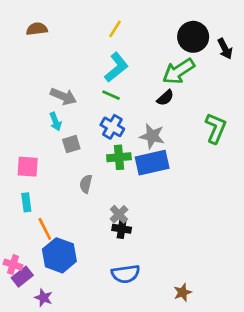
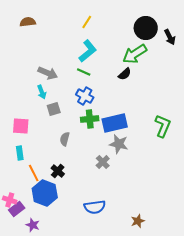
green L-shape: (216, 128) -> (163, 126), moved
gray star: (152, 136) -> (119, 144), moved
gray cross: (119, 214) -> (103, 162), moved
black cross: (122, 229) -> (58, 171), moved, turned 32

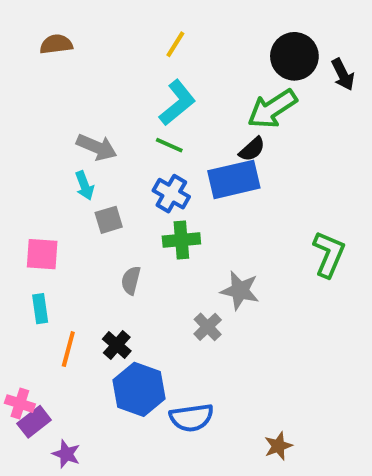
blue rectangle: (115, 123) -> (234, 179), moved
orange line: (34, 173) -> (68, 349), turned 42
blue hexagon: (45, 193) -> (139, 389), moved

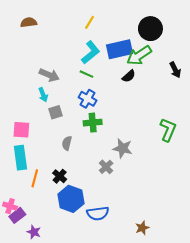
black arrow: (343, 74) -> (175, 70), moved
blue rectangle: (234, 179) -> (119, 49), moved
cyan rectangle: (40, 309) -> (20, 158), size x1.6

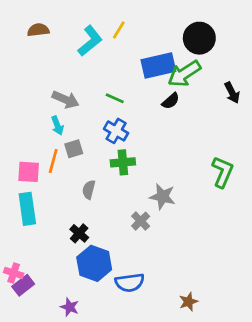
cyan L-shape: (91, 52) -> (90, 41), moved
orange line: (35, 178) -> (53, 161), moved
purple star: (34, 232) -> (70, 307), moved

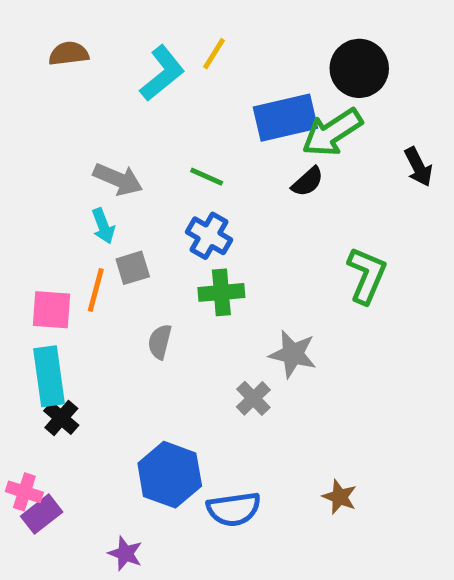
green L-shape: (223, 172) -> (367, 275), moved
black cross: (79, 233) -> (61, 418), moved
brown star: (188, 302) -> (340, 497), moved, turned -30

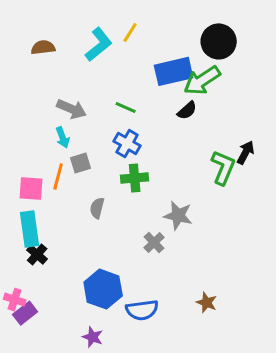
brown semicircle: (69, 54) -> (43, 47), moved
black arrow: (418, 167) -> (246, 152), moved, turned -125
purple star: (125, 553) -> (93, 337), moved

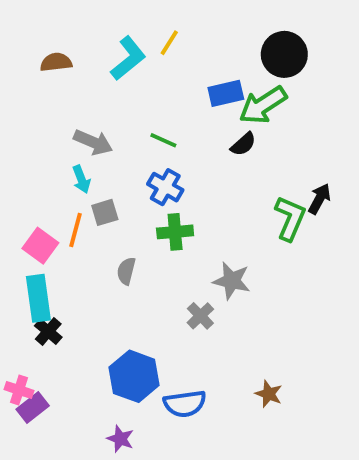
blue rectangle: (174, 71) -> (226, 93), size x0.7
pink square: (31, 189) -> (40, 246), turned 32

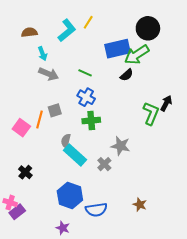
blue rectangle: (226, 93) -> (118, 49), size x1.4
cyan arrow: (81, 179) -> (43, 54), moved
cyan rectangle: (38, 298) -> (75, 155), moved, turned -40

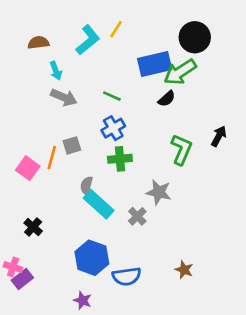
blue cross: (86, 97) -> (113, 128), turned 30
green L-shape: (151, 113) -> (181, 149), moved

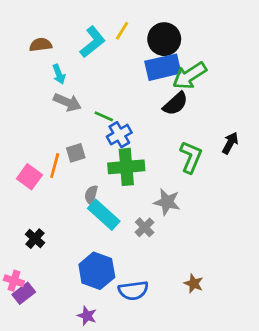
black circle: (195, 37) -> (164, 39), moved
green line: (112, 96) -> (104, 116), moved
black semicircle: (167, 99) -> (175, 104), size x1.4
green cross: (120, 159) -> (126, 167), size x1.4

